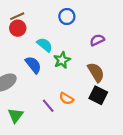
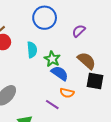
blue circle: (67, 16) -> (45, 18), size x1.5
cyan semicircle: (45, 45) -> (32, 50), turned 63
blue semicircle: (33, 65) -> (60, 73), moved

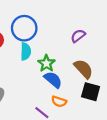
blue circle: (45, 18) -> (24, 28), moved

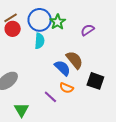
green star: (46, 63) -> (58, 22), moved
brown semicircle: (83, 69) -> (74, 60), moved

